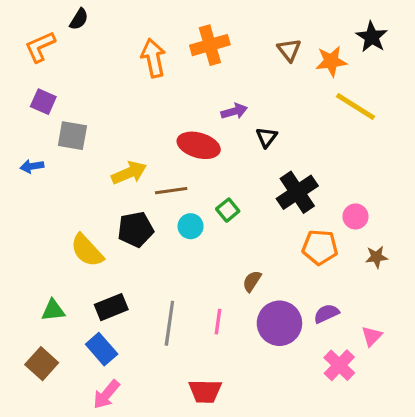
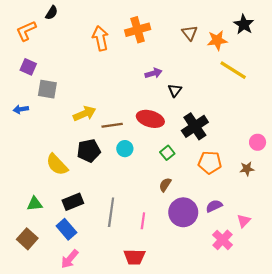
red ellipse: (199, 145) -> (150, 119), moved
green square: (228, 210) -> (167, 153), moved
pink circle: (355, 216) -> (258, 142), moved
pink line: (218, 322) -> (143, 221), moved

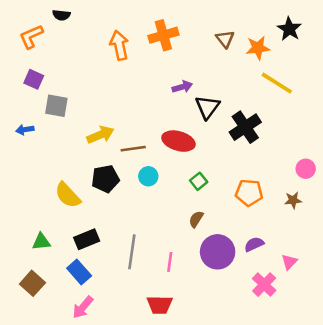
black semicircle: (52, 13) -> (61, 15), turned 64
black triangle: (175, 90) -> (207, 107), size x1.5
black cross: (195, 126) -> (245, 127), moved

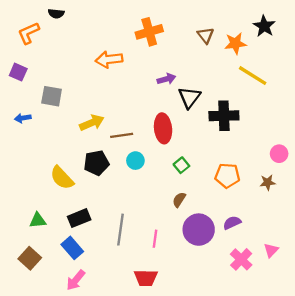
orange arrow: (119, 45) -> (109, 59), moved, turned -85
purple square: (34, 79) -> (18, 72), moved
black cross: (245, 127) -> (224, 116), turned 32
red ellipse: (178, 141) -> (163, 128), turned 68
pink triangle: (289, 262) -> (271, 250), moved

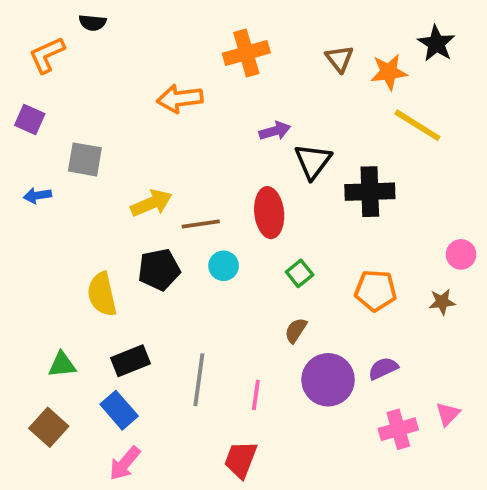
yellow semicircle: (62, 178) -> (102, 294), turned 30
pink cross: (241, 259) -> (398, 429), turned 30
red trapezoid: (146, 278) -> (241, 460), turned 110

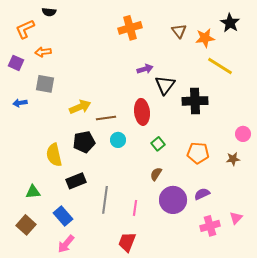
orange arrow: (180, 99) -> (43, 52), moved, size x0.7
black rectangle: (130, 361) -> (76, 181), moved

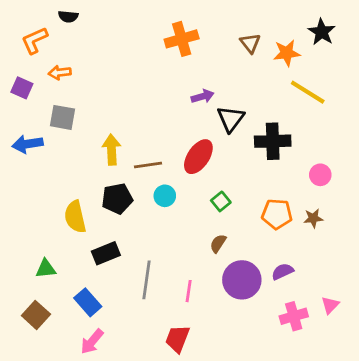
blue arrow: (20, 103) -> (28, 144), size x1.5
yellow arrow: (80, 107) -> (112, 150), turned -70
red ellipse: (142, 112) -> (198, 157), turned 40
pink circle: (243, 134) -> (320, 175), moved
brown star: (233, 159) -> (313, 218), moved

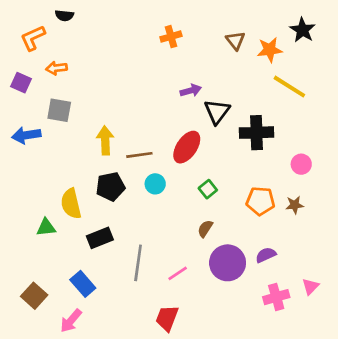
orange cross: (182, 39) -> (171, 37), size x0.7
green triangle: (46, 269) -> (46, 227), moved
pink line: (189, 291) -> (178, 273), turned 48
pink arrow: (92, 342) -> (71, 321), moved

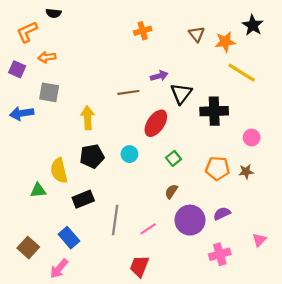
brown line: (139, 155) -> (128, 92), moved
pink cross: (276, 297) -> (220, 254), moved

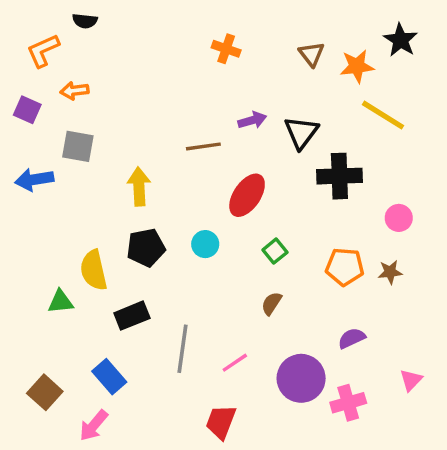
orange cross: (143, 31) -> (226, 49), turned 35
black triangle: (181, 94) -> (301, 132), moved
purple circle: (190, 220) -> (301, 378), moved

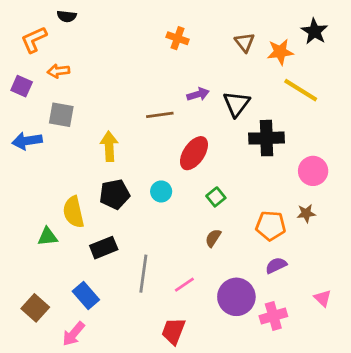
pink circle: (399, 218) -> (313, 171), size x1.4
orange pentagon: (345, 267) -> (271, 226), moved
pink triangle: (411, 380) -> (323, 298), turned -30

